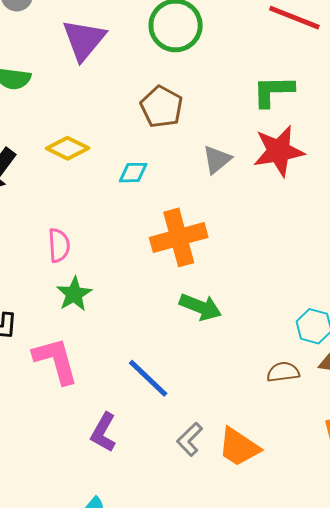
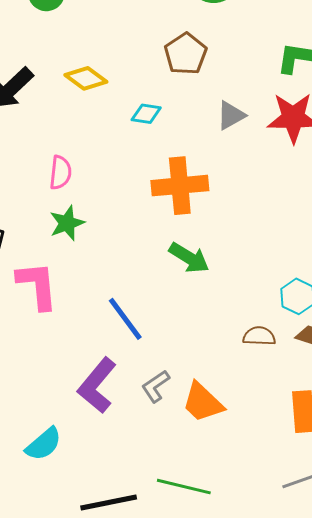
purple L-shape: (103, 432) -> (97, 385), moved, size x1.4

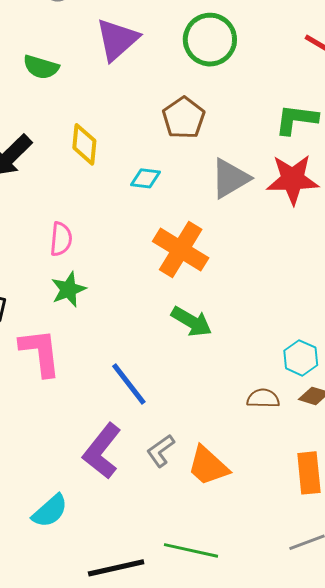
yellow diamond: (86, 78) -> (84, 144), turned 60
gray triangle: (231, 115) -> (230, 178), size x1.4
orange cross: (180, 186) -> (181, 250), turned 38

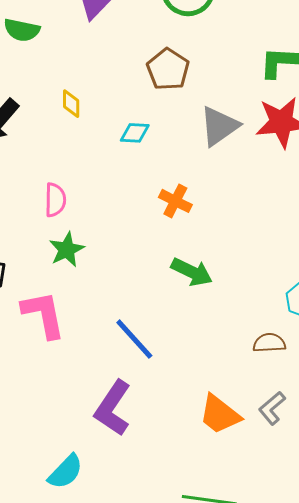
yellow diamond: (84, 144) -> (71, 104), size x0.7
orange cross: (181, 250) -> (175, 201), size x0.6
gray L-shape: (161, 451) -> (272, 408), moved

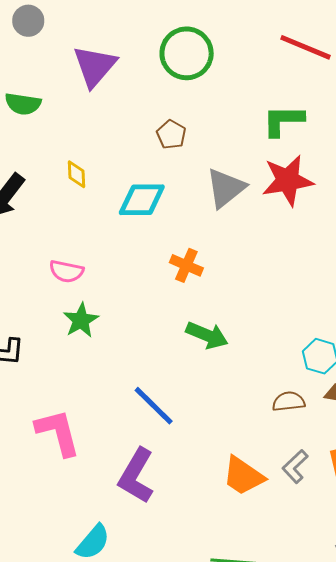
brown pentagon: (168, 69) -> (171, 134), size x0.7
cyan diamond: (135, 133) -> (142, 200), size x1.6
pink semicircle: (55, 200) -> (66, 271), turned 104
pink L-shape: (43, 314) -> (58, 432), moved

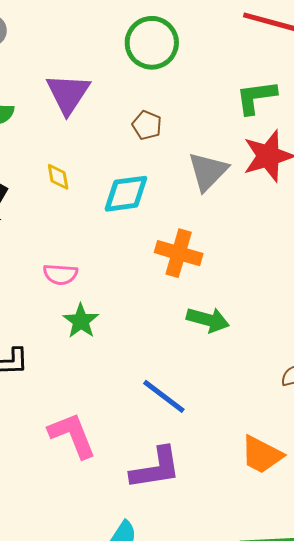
purple triangle: (95, 66) -> (68, 94), moved
orange cross: (186, 265) -> (179, 253), size x1.4
purple L-shape: (136, 476) -> (156, 468), turned -122

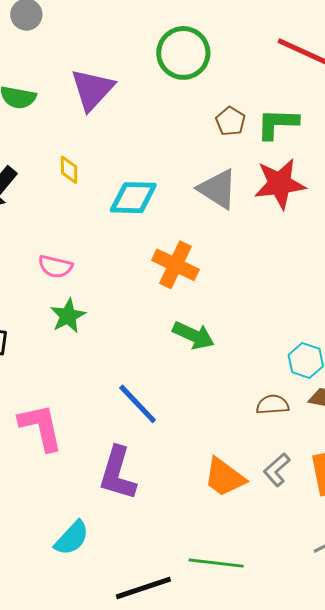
brown pentagon: (147, 125) -> (230, 121), moved
gray triangle: (208, 171) -> (218, 189), turned -51
purple L-shape: (156, 468) -> (118, 473), turned 106

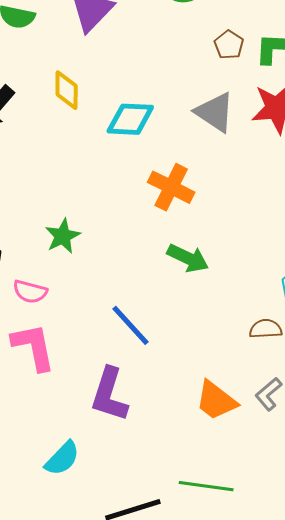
yellow diamond: (69, 170) -> (67, 90), size x1.4
pink semicircle: (55, 266) -> (30, 292), moved

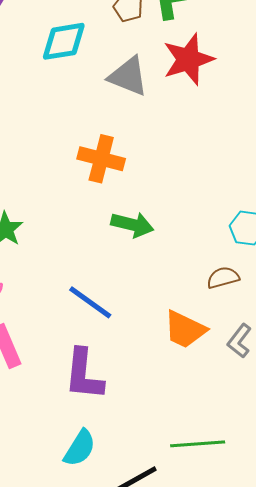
cyan diamond: (130, 119) -> (64, 41), moved
orange trapezoid: (216, 401) -> (185, 329), moved
cyan semicircle: (62, 458) -> (80, 448), moved

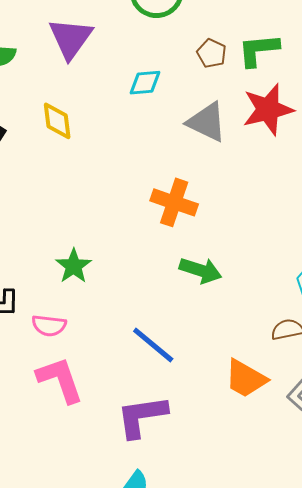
cyan diamond: (64, 41) -> (145, 83), size x0.7
purple L-shape: (84, 374) -> (142, 416), turned 72

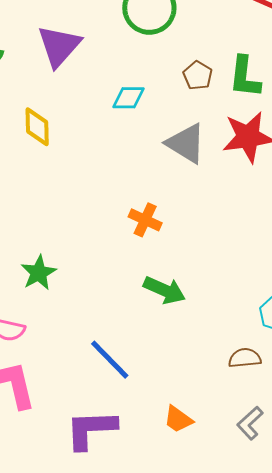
green L-shape: (258, 50) -> (245, 77), turned -84
orange cross: (174, 202) -> (145, 220), size x0.7
orange trapezoid: (246, 379) -> (178, 419), moved, size x0.7

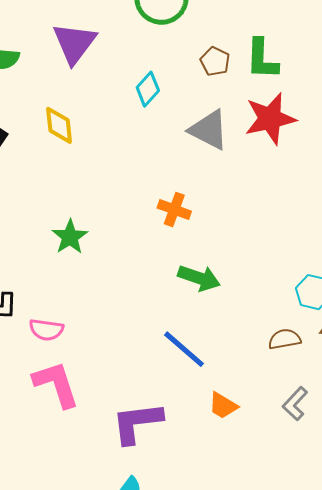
cyan diamond: (128, 98) -> (148, 89), turned -44
green star: (39, 273) -> (70, 237), moved
blue line: (110, 360) -> (184, 349), moved

